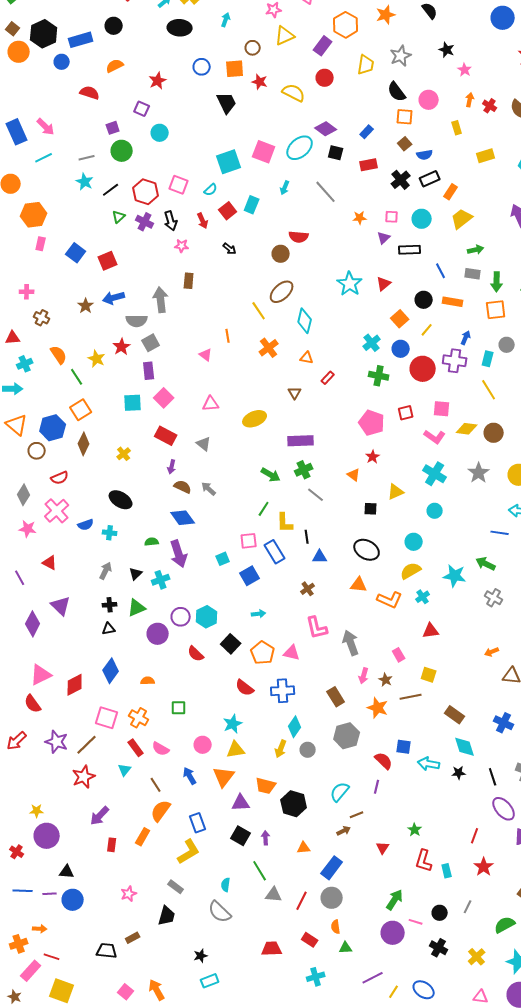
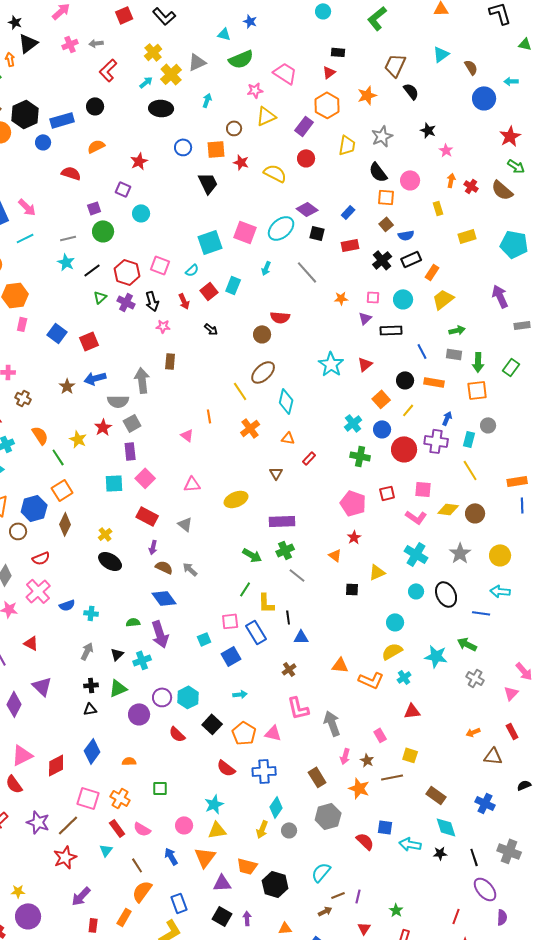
black ellipse: (121, 500) -> (110, 561), moved
black ellipse: (367, 550) -> (446, 594), moved, turned 35
purple line: (377, 787) -> (358, 896), moved

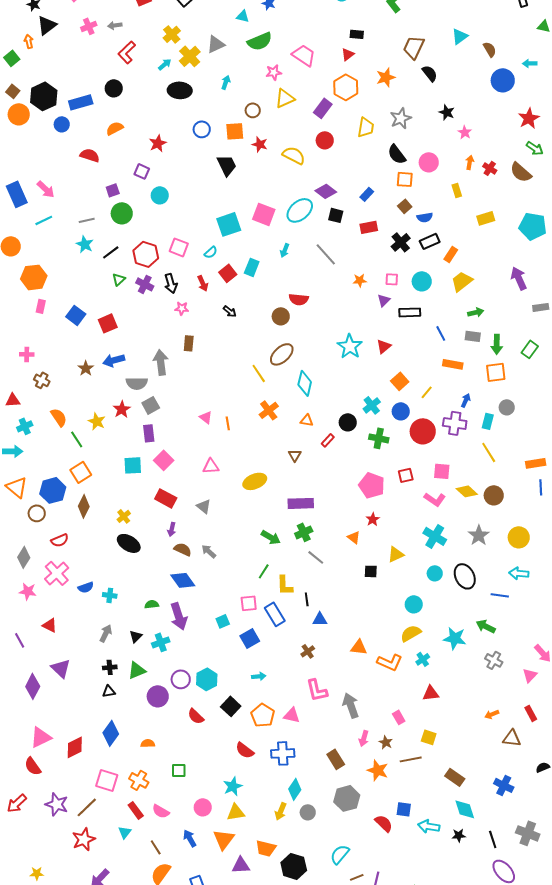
black circle: (405, 380) -> (348, 422), moved
orange line: (209, 416) -> (228, 423), moved
yellow diamond: (448, 509) -> (467, 491), turned 35

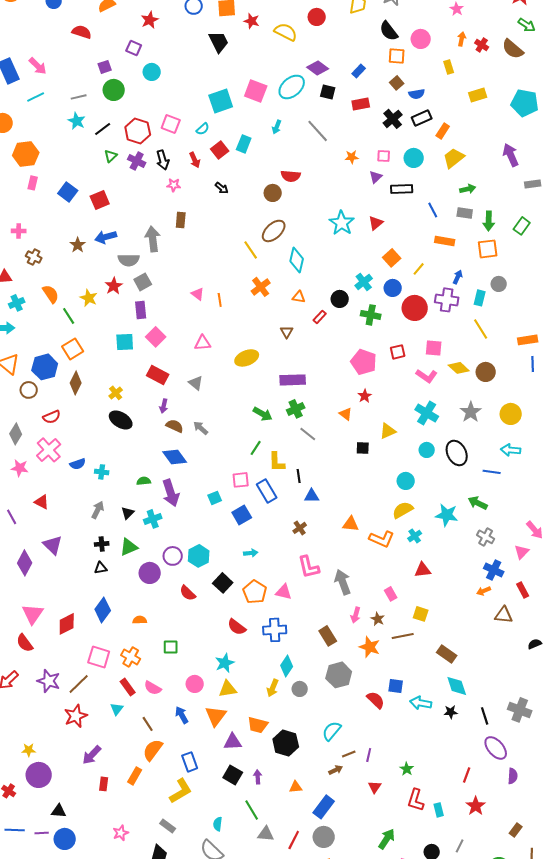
pink triangle: (41, 737) -> (33, 614), turned -30
blue cross: (504, 785) -> (494, 570), moved

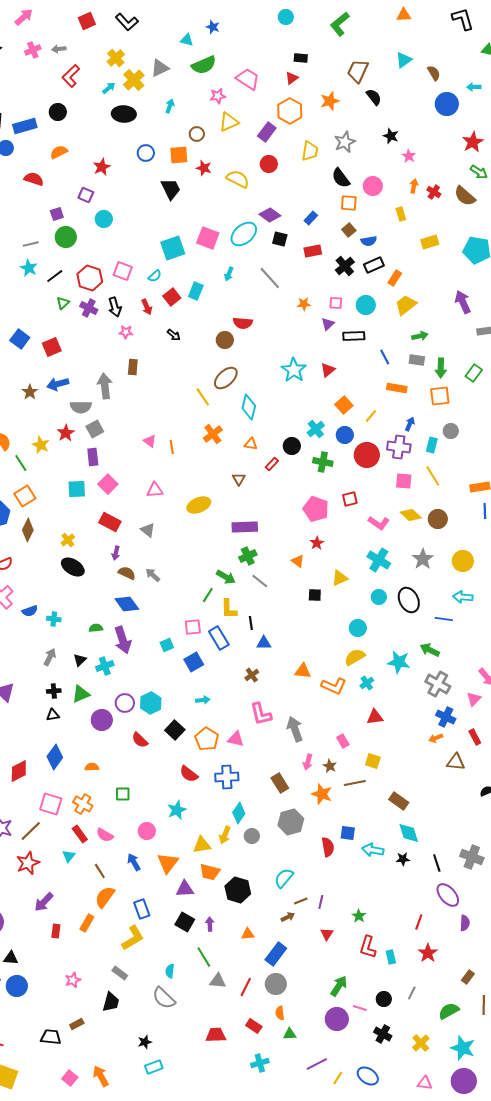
pink square: (434, 348) -> (404, 481), moved
green arrow: (263, 414) -> (226, 577), moved
gray cross: (486, 537) -> (438, 684), size x1.4
yellow triangle: (228, 689) -> (202, 845), moved
red semicircle: (376, 700) -> (328, 847), turned 36

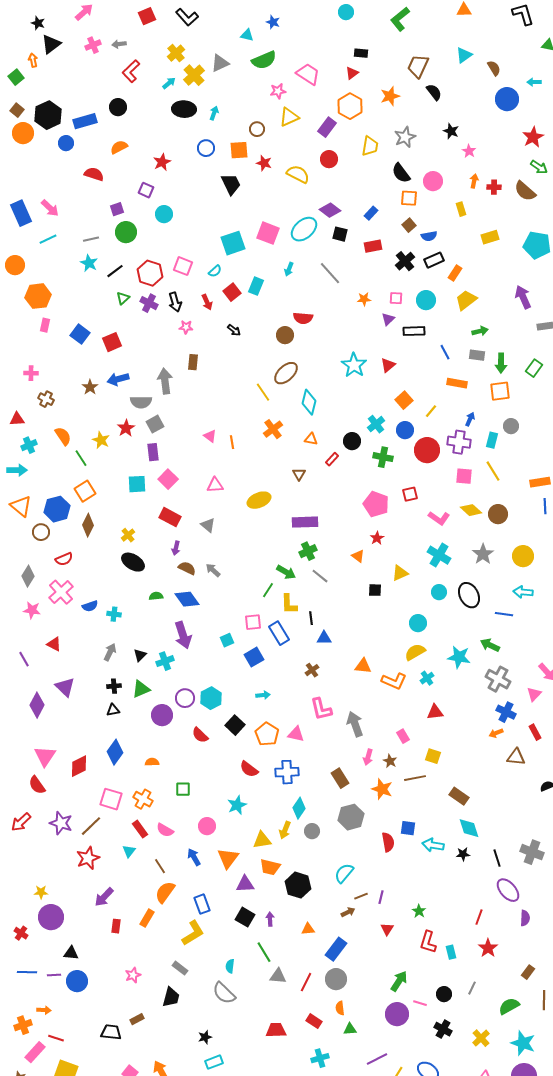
cyan arrow: (170, 106) -> (214, 113), moved
red cross: (434, 192) -> (494, 187), turned -32
green semicircle: (96, 628) -> (156, 596), moved

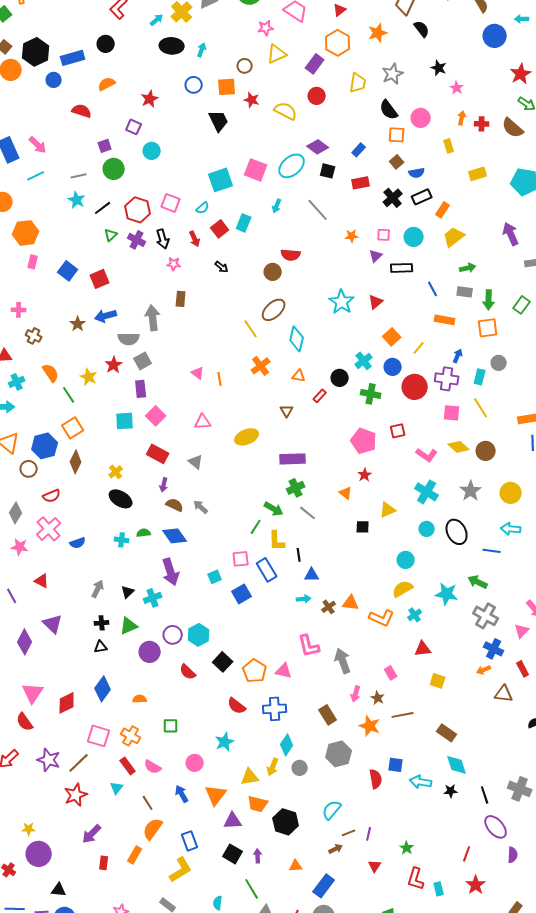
cyan cross: (114, 614) -> (122, 540), moved
brown cross: (312, 670) -> (329, 607), moved
cyan arrow: (263, 695) -> (304, 599), moved
yellow square: (433, 756) -> (438, 681), moved

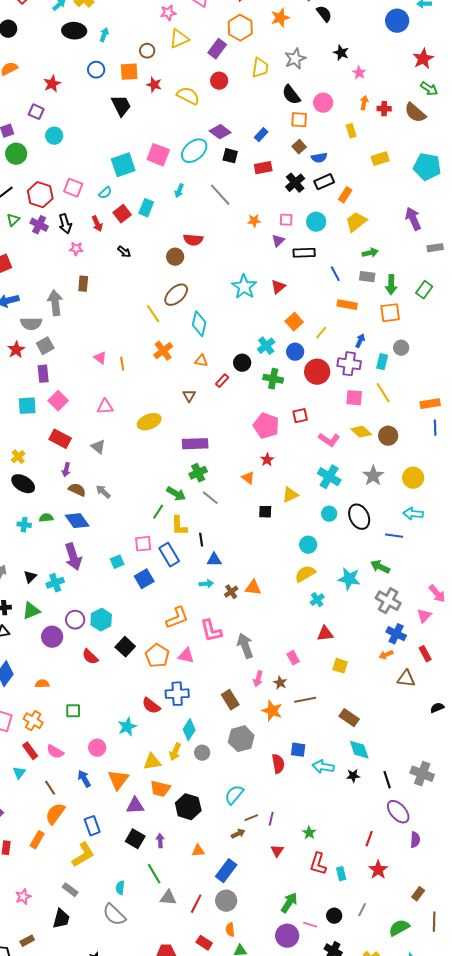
orange L-shape: (382, 618) -> (177, 618), moved, turned -45
red semicircle: (237, 706) -> (151, 706), moved

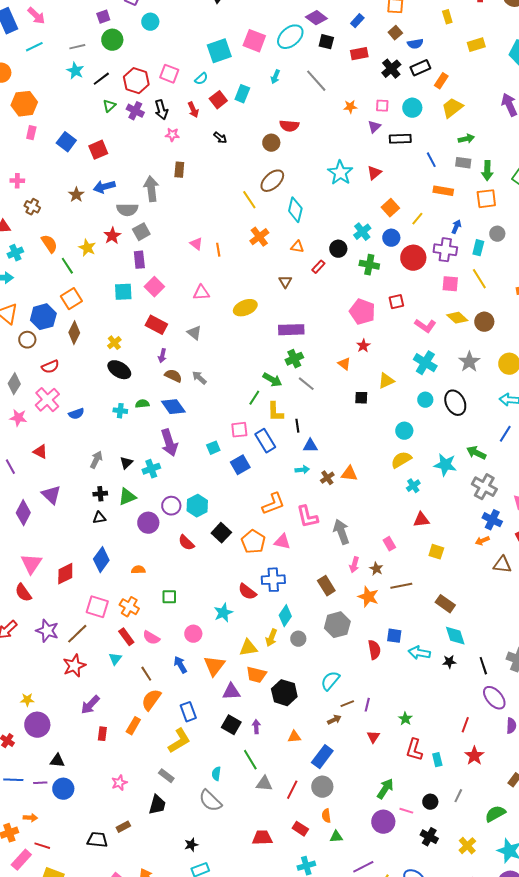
blue line: (394, 536) -> (505, 434), moved, turned -66

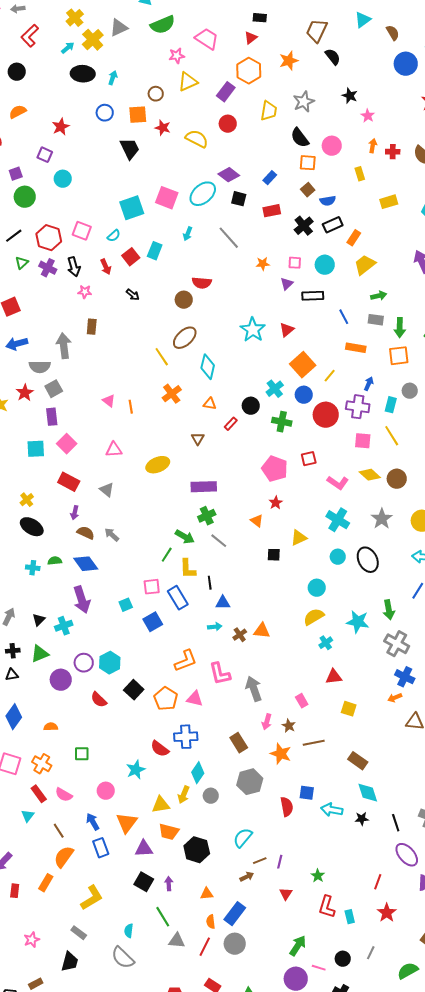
orange square: (390, 208) -> (303, 365), size x1.4
green arrow: (476, 453) -> (389, 610), turned -126
blue rectangle: (188, 712) -> (101, 848), moved
orange semicircle: (326, 816) -> (211, 922), moved

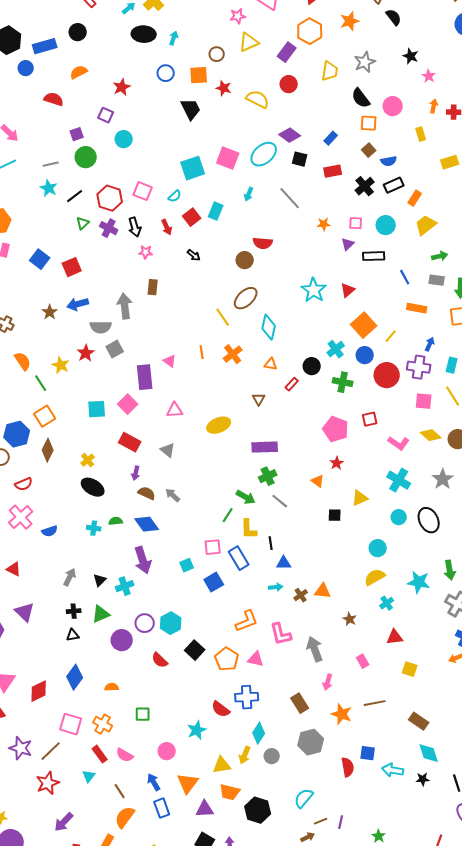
orange line: (131, 407) -> (202, 352), moved
purple rectangle: (52, 417) -> (145, 377), moved, size x1.4
brown star: (289, 726) -> (350, 619), moved

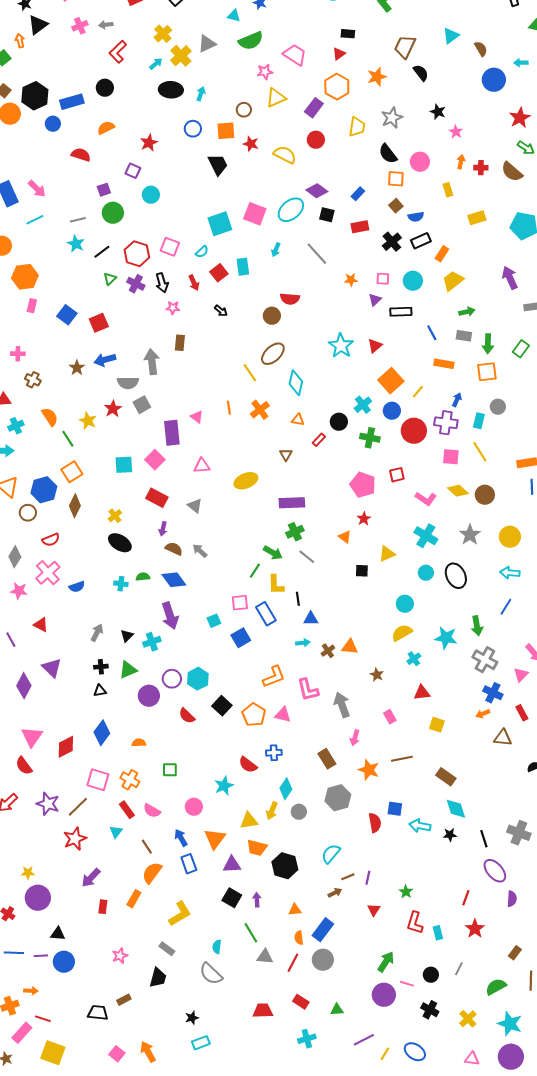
cyan rectangle: (216, 211) -> (243, 267), turned -30
blue cross: (247, 697) -> (274, 753), size x0.7

